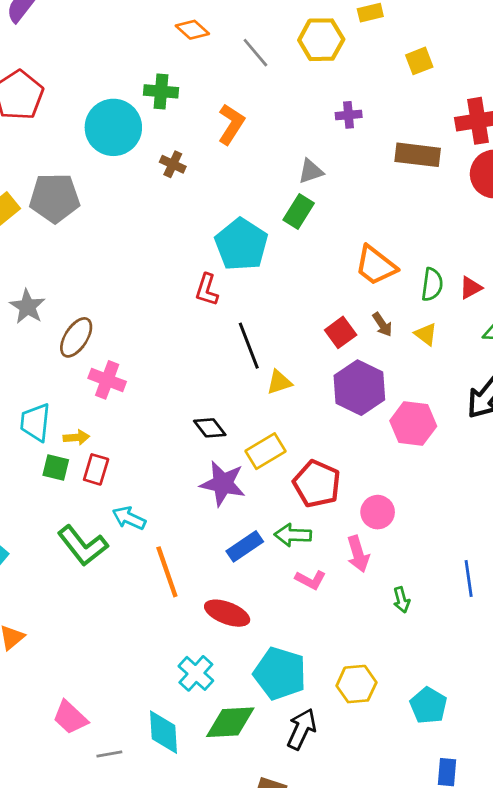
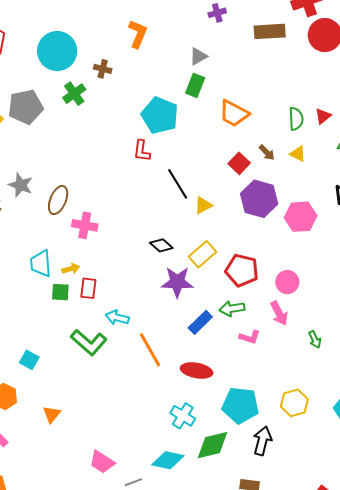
green cross: (161, 91) -> (74, 94), moved, turned -30
orange trapezoid: (376, 266) -> (234, 113), moved
cyan diamond: (164, 732) -> (168, 460), turned -64

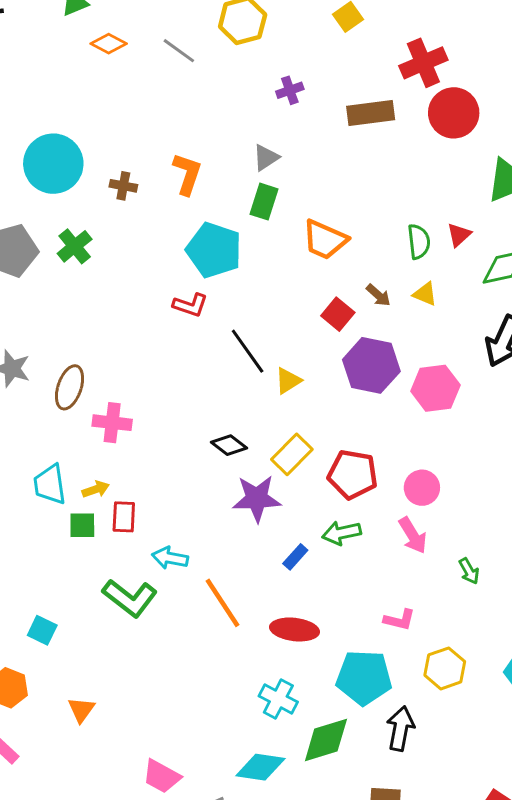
orange L-shape: (138, 34) -> (187, 174), moved
green cross: (74, 94) -> (75, 246), moved
red L-shape: (142, 151) -> (190, 305), turned -75
blue rectangle: (200, 322) -> (295, 557), size x0.7
pink L-shape: (250, 337) -> (399, 620), moved

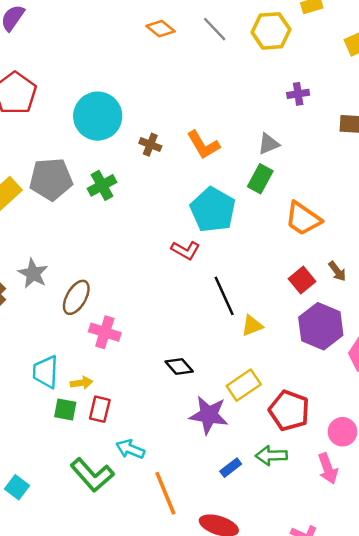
gray line: (179, 51) -> (215, 29), moved
orange L-shape: (187, 174) -> (203, 145), turned 120
black diamond: (229, 445) -> (179, 367), moved

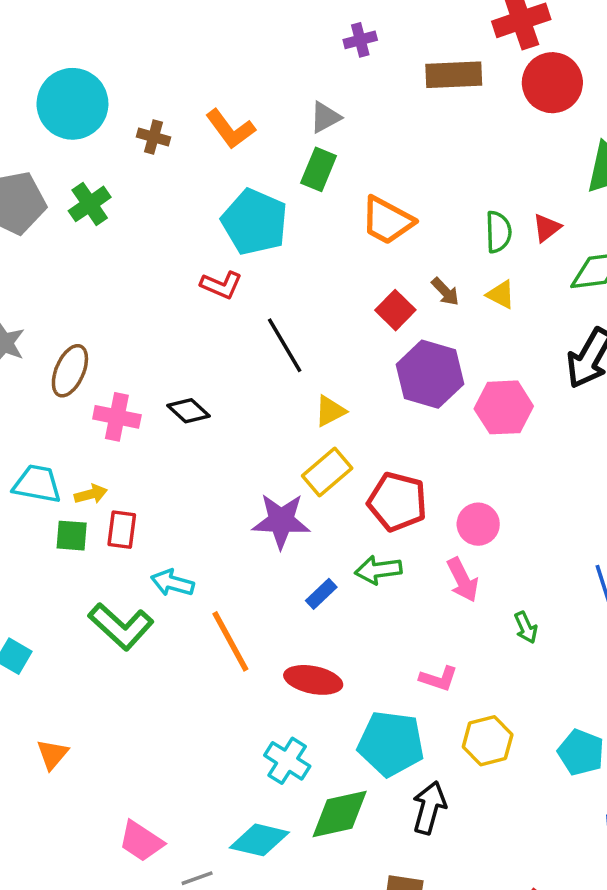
yellow triangle: (252, 326) -> (330, 411), moved
black diamond: (179, 367) -> (189, 411), moved
cyan trapezoid: (46, 372) -> (37, 484), turned 104

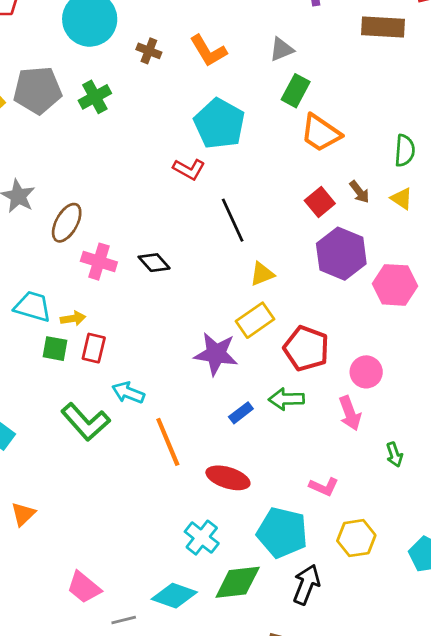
green rectangle: (319, 169) -> (296, 91), moved

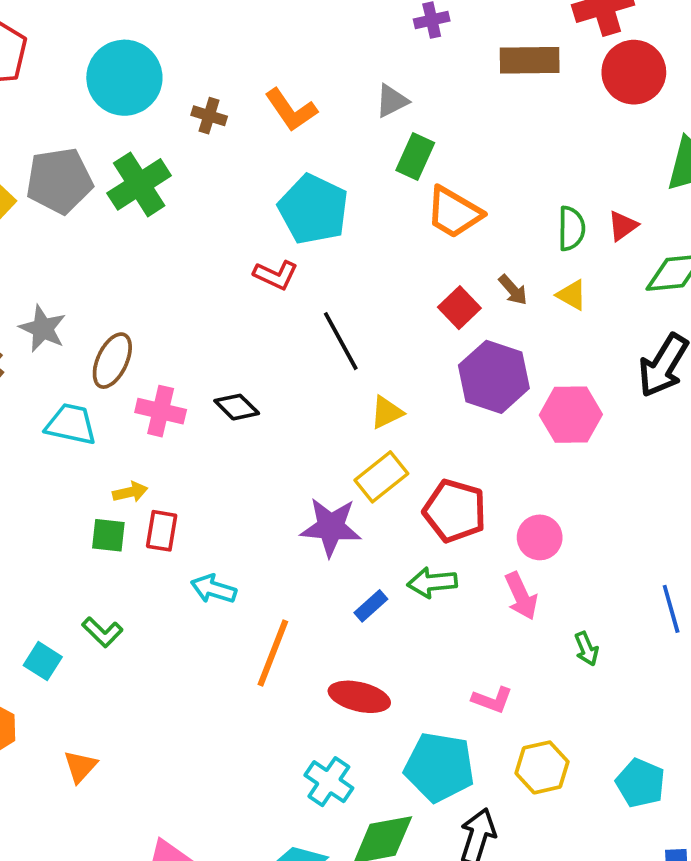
green cross: (95, 97) -> (139, 184), size x1.4
cyan trapezoid: (33, 306) -> (71, 424), moved
green L-shape: (85, 422) -> (102, 632), moved, size x0.6
orange line: (168, 442) -> (273, 653), turned 48

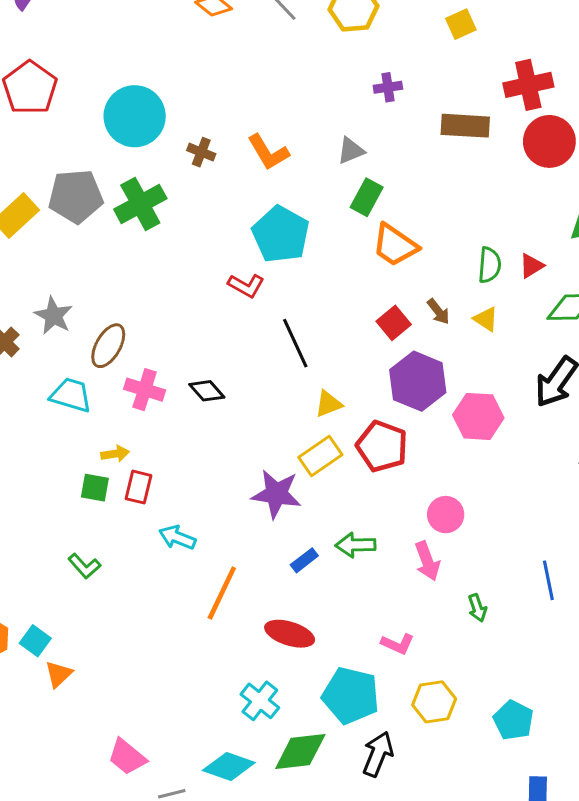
red pentagon: (455, 511) -> (382, 446), moved
cyan square: (43, 661) -> (35, 641), moved

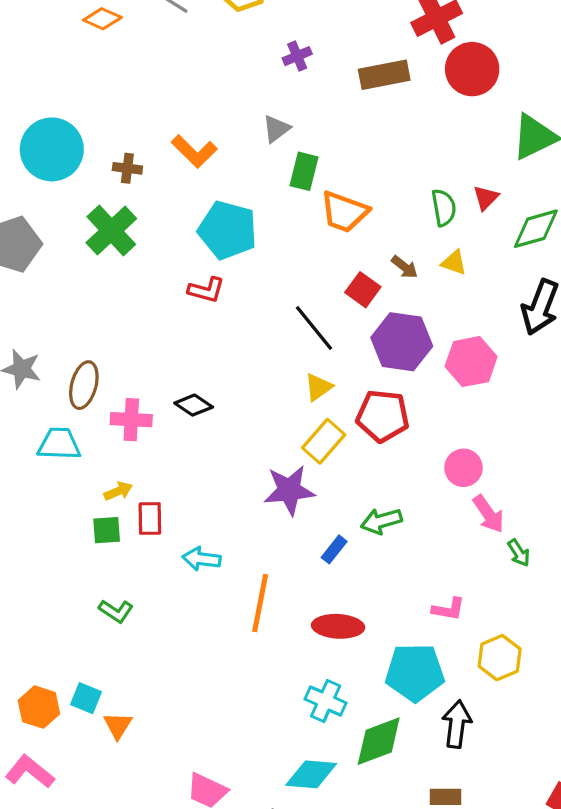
green cross: (140, 204) -> (111, 231), moved
black line: (295, 343) -> (314, 328), moved
pink arrow: (427, 561) -> (488, 514), moved

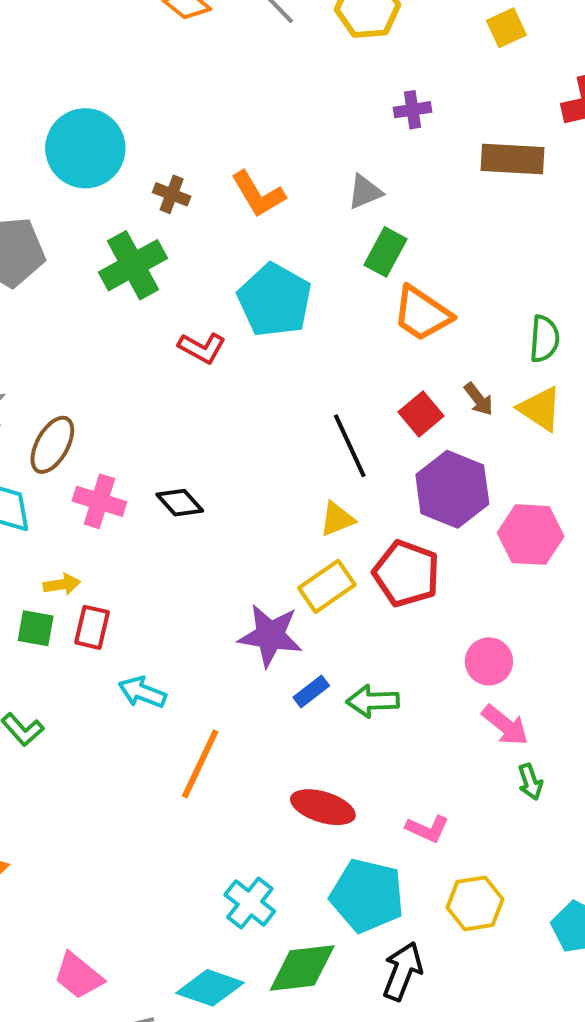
yellow triangle: (454, 263) -> (540, 409), size x1.4
red L-shape: (206, 290) -> (202, 348), moved
pink arrow: (488, 514) -> (505, 725), turned -30
blue rectangle: (334, 549) -> (311, 691), moved
red ellipse: (338, 626) -> (323, 807), moved

